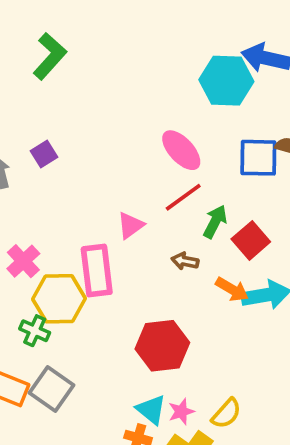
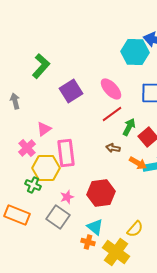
green L-shape: (50, 56) -> (41, 66), moved
purple square: (44, 154) -> (71, 91), moved, size x1.6
pink triangle: (131, 225) -> (44, 129), moved
gray square: (52, 389) -> (58, 217), moved
pink star: (181, 412) -> (67, 197), moved

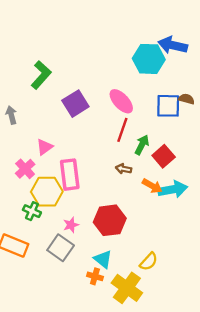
red line: (112, 114) -> (122, 130), turned -35

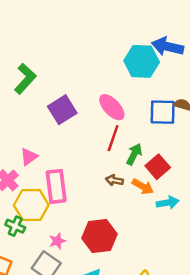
orange arrow: (152, 186) -> (143, 186), moved
cyan arrow: (173, 189) -> (168, 203), size x0.7

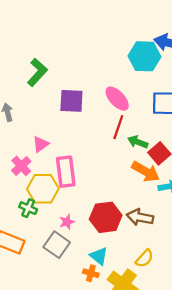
purple square: (62, 110) -> (71, 101), turned 35
green arrow: (134, 154) -> (138, 142), turned -96
brown arrow: (114, 180) -> (140, 217), moved, size x1.6
orange arrow: (143, 186) -> (146, 172), size x1.4

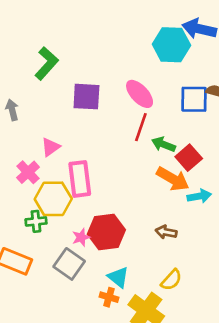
green cross: (28, 208) -> (36, 221), turned -30
red hexagon: (106, 217) -> (106, 232), moved
brown arrow: (140, 217) -> (166, 232), size x0.7

